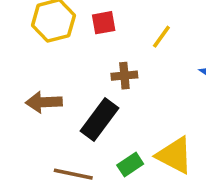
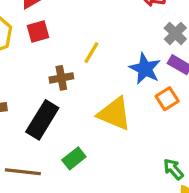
yellow line: (161, 37) -> (91, 53), moved
yellow triangle: (175, 155) -> (114, 114), moved

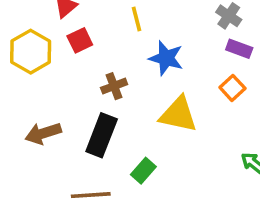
yellow line: (91, 53) -> (137, 19), moved, turned -35
blue star: (145, 69) -> (166, 58), moved

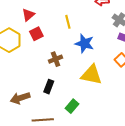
brown arrow: (43, 133) -> (20, 98), moved
black rectangle: (102, 135) -> (49, 87), size x0.6

